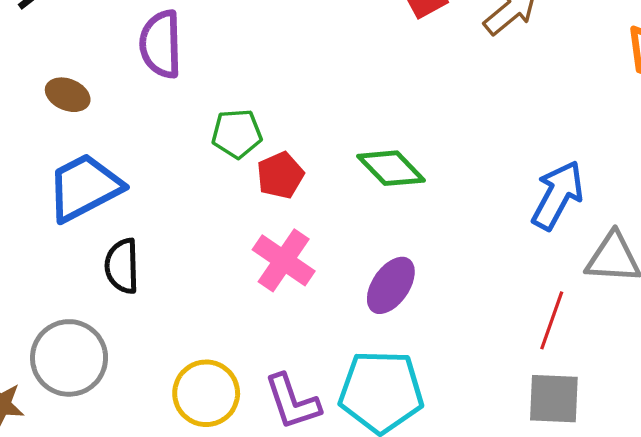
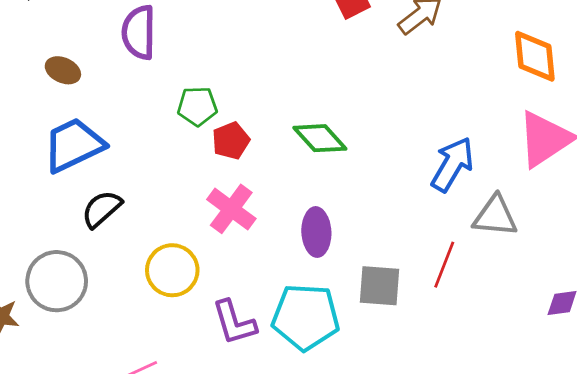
black semicircle: (122, 266) -> (102, 209), turned 48
purple ellipse: (391, 285) -> (316, 232), turned -39
yellow circle: (206, 393) -> (172, 270), moved
gray square: (554, 399) -> (380, 286), moved

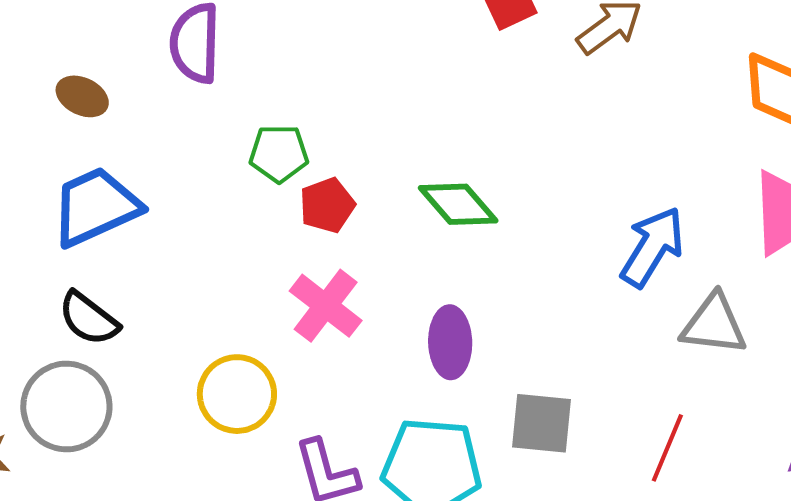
black semicircle: (102, 209) -> (89, 319), moved, turned -102
red line: (444, 265) -> (667, 448), moved

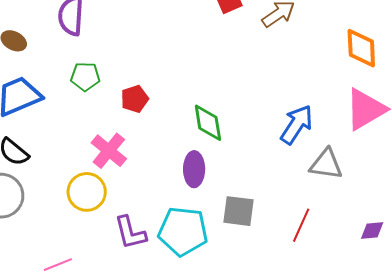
green pentagon: (279, 153) -> (85, 77), moved
green diamond: (458, 204) -> (208, 123), moved, turned 30
pink cross: (326, 306) -> (109, 151), moved

